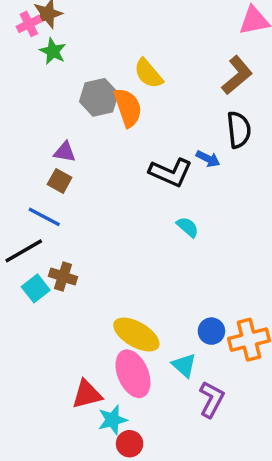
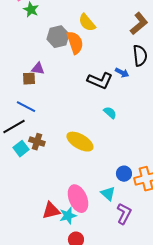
brown square: (60, 181) -> (29, 79), moved, turned -32
yellow ellipse: (136, 335) -> (80, 142), moved
cyan star: (112, 420) -> (68, 216), moved

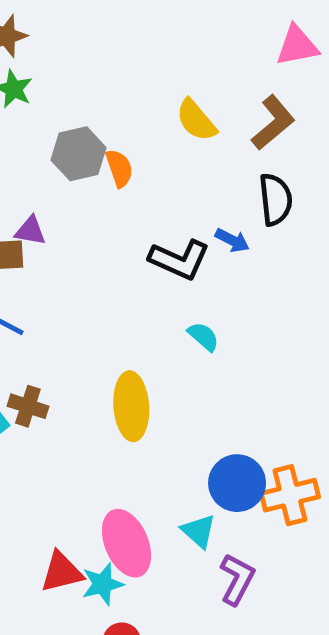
yellow semicircle: (87, 23) -> (196, 120), moved
orange semicircle: (75, 43) -> (119, 168), size x0.7
yellow ellipse: (80, 142) -> (131, 406), turned 56
blue circle: (124, 174) -> (237, 483), size x1.5

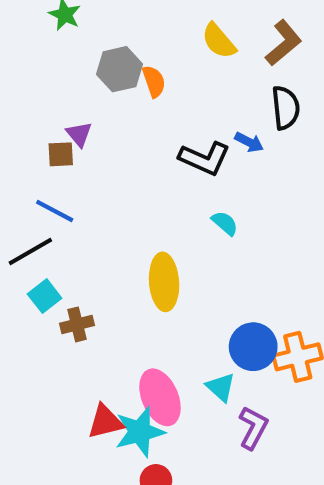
purple triangle: (30, 231) -> (79, 134), turned 40
brown cross: (28, 406) -> (77, 324), moved, turned -32
cyan star: (102, 584) -> (140, 432), size x1.4

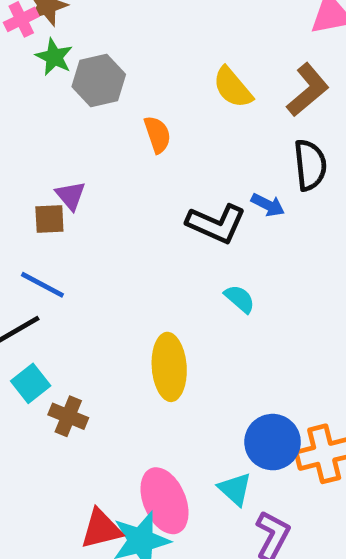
gray hexagon: (119, 69) -> (99, 80), moved
brown cross: (77, 324) -> (68, 416), turned 36

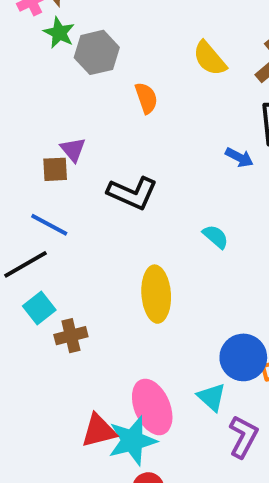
black L-shape: (216, 224) -> (132, 193), moved
brown cross: (68, 416) -> (71, 336), turned -36

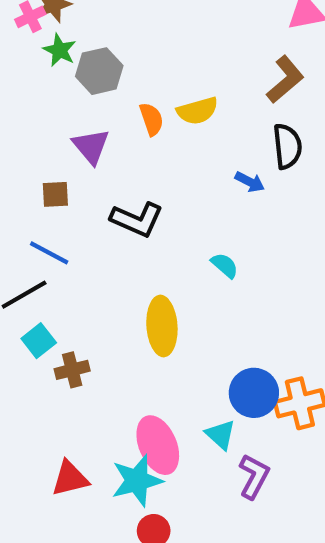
yellow semicircle: (210, 58) -> (197, 111), moved, turned -66
purple triangle: (73, 150) -> (91, 146), moved, size x1.4
red triangle: (99, 431) -> (70, 479), moved

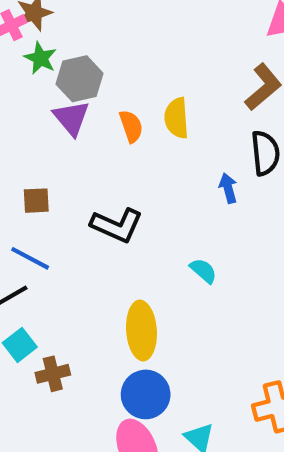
yellow semicircle: (197, 111) -> (177, 118), turned 102
purple triangle: (91, 146) -> (71, 118), moved
blue arrow: (250, 182) -> (228, 188), turned -132
blue circle: (254, 393) -> (146, 394), moved

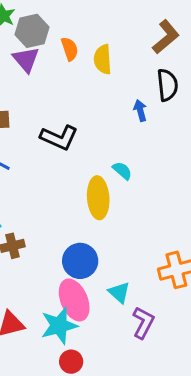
orange semicircle: (131, 126) -> (70, 49), moved
yellow ellipse: (141, 331) -> (98, 198), moved

